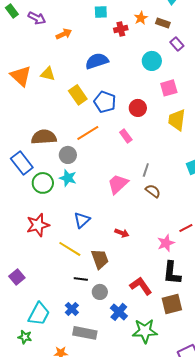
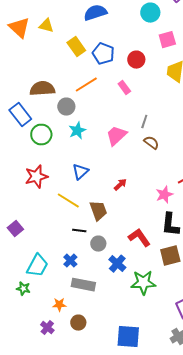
cyan star: (68, 178) -> (77, 131), moved, turned 30
red arrow: (122, 233) -> (120, 185), turned -64

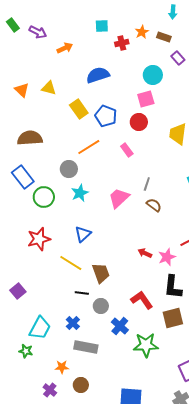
orange triangle: (19, 28) -> (22, 90), size x0.7
pink square: (167, 40) -> (146, 99), moved
brown semicircle: (42, 89) -> (30, 138), moved
red arrow: (120, 185) -> (145, 253), moved, turned -112

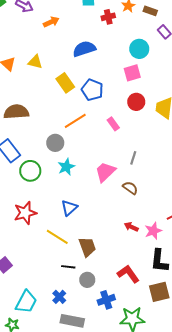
red circle: (139, 122) -> (136, 102), moved
brown semicircle: (154, 205) -> (130, 188), moved
blue cross: (120, 326) -> (106, 300), turned 30

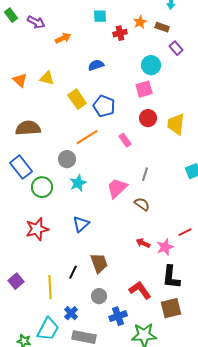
blue semicircle: (84, 49) -> (96, 65), size x0.7
yellow line: (57, 237) -> (50, 287), moved, turned 55
black line: (68, 267) -> (73, 272), moved, turned -72
cyan trapezoid: (26, 302) -> (48, 329), moved

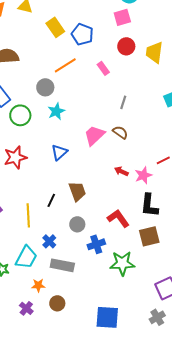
pink trapezoid: (117, 188) -> (94, 135), moved

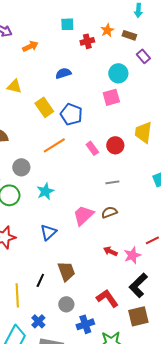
red circle: (126, 46) -> (115, 145), moved
gray circle: (45, 87) -> (21, 167), moved
gray line: (123, 102) -> (112, 182), turned 64
brown semicircle: (120, 132) -> (109, 212), turned -56
black L-shape: (149, 205) -> (138, 285), turned 40

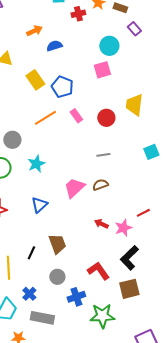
orange arrow: (30, 46) -> (34, 31), moved
pink rectangle: (92, 148) -> (76, 116), moved

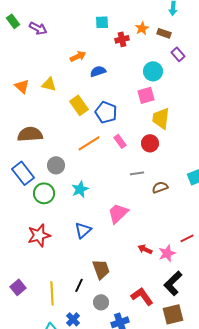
yellow trapezoid: (134, 105) -> (161, 118), moved
gray line: (103, 155) -> (137, 173), moved
brown semicircle: (100, 185) -> (160, 187), moved
black line: (31, 253) -> (79, 285), moved

